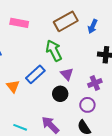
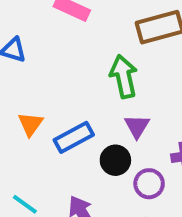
blue rectangle: (35, 74) -> (74, 137), moved
purple circle: (87, 105) -> (149, 184), moved

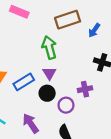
purple triangle: (137, 126) -> (49, 73), moved

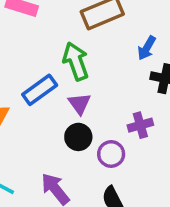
blue arrow: (94, 30) -> (147, 48), moved
blue rectangle: (24, 82) -> (40, 90), moved

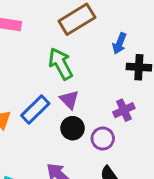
blue rectangle: (40, 90) -> (35, 110), moved

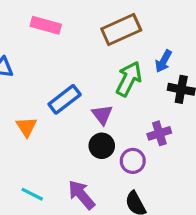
green arrow: (61, 64) -> (129, 79), moved, turned 48
blue rectangle: (35, 110) -> (65, 99), moved

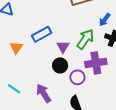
green arrow: (129, 79) -> (85, 39), moved
purple cross: (159, 133) -> (96, 63), size x1.5

